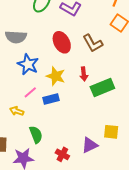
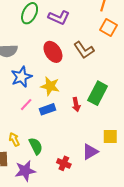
blue star: (28, 64) -> (21, 77), turned 30
red arrow: (84, 74) -> (76, 105), moved
green rectangle: (102, 88) -> (98, 93), turned -35
yellow arrow: (17, 111) -> (14, 139), moved, turned 48

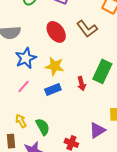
pink line: (26, 105) -> (24, 87), moved

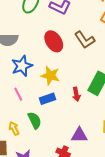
pink line: (24, 87) -> (18, 94), turned -72
green semicircle: (43, 127) -> (35, 120), moved
purple triangle: (97, 130) -> (79, 135), moved, turned 30

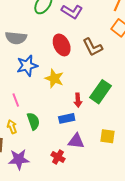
pink line: (18, 94) -> (16, 100), moved
blue rectangle: (48, 99) -> (67, 118), moved

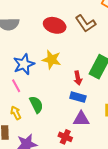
red ellipse: (62, 45) -> (55, 25), turned -40
blue star: (27, 66) -> (24, 64), moved
blue rectangle: (67, 118) -> (78, 97), moved, turned 35

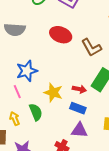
brown L-shape: (86, 23) -> (91, 47), moved
yellow star: (52, 60) -> (53, 93), moved
red arrow: (78, 78) -> (79, 89), turned -72

